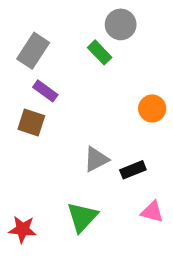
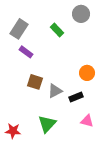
gray circle: (121, 24) -> (81, 14), moved
orange circle: (152, 109) -> (87, 73), moved
brown square: (31, 123) -> (35, 82), moved

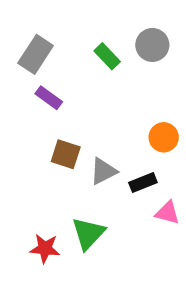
gray circle: (81, 14) -> (152, 45), moved
pink triangle: (87, 121) -> (167, 213), moved
red star: (13, 131) -> (45, 248), moved

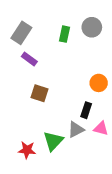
green rectangle: (107, 56) -> (65, 34), turned 56
gray triangle: (103, 171) -> (76, 130), moved
black rectangle: (143, 183) -> (86, 110), turned -49

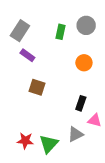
orange circle: (99, 83) -> (84, 63), moved
gray triangle: (76, 130) -> (75, 134), moved
green triangle: (53, 141) -> (49, 144), moved

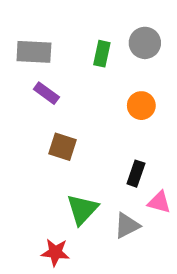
gray rectangle: (20, 31) -> (34, 52), turned 60
red star: (25, 141) -> (55, 252), moved
green triangle: (49, 144) -> (82, 209), moved

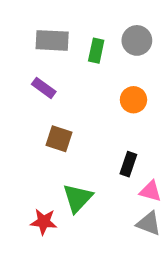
gray rectangle: (34, 52) -> (52, 40), moved
gray triangle: (127, 225) -> (149, 223), moved, turned 48
red star: (55, 252) -> (44, 222), moved

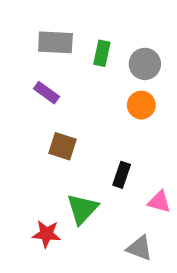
gray circle: (137, 40) -> (145, 64), moved
black rectangle: (128, 164) -> (122, 175), moved
gray triangle: (149, 223) -> (139, 248), moved

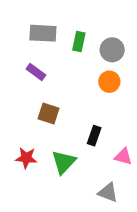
red star: (46, 234) -> (26, 158), moved

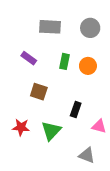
gray rectangle: (43, 33) -> (50, 27), moved
green rectangle: (79, 42) -> (64, 61), moved
gray circle: (112, 50) -> (90, 28), moved

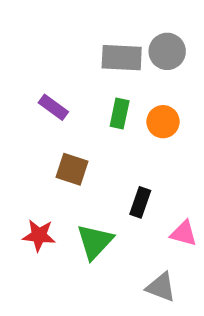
gray rectangle: (50, 27) -> (122, 58), moved

